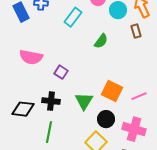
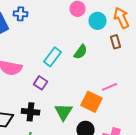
cyan rectangle: (73, 17) -> (52, 57), moved
pink line: (139, 96) -> (110, 87), moved

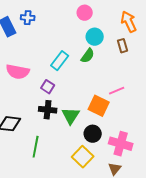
cyan circle: (98, 21) -> (95, 37), moved
black cross: (30, 112) -> (48, 110), moved

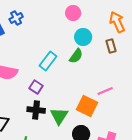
blue cross: (28, 18) -> (16, 18), turned -32

